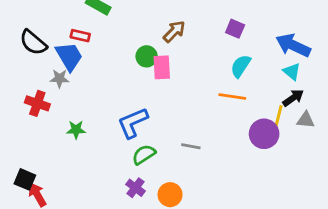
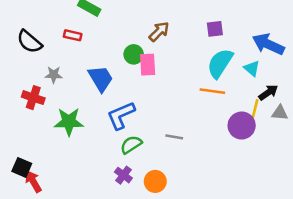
purple square: (235, 29) -> (215, 29), turned -30
blue trapezoid: (69, 56) -> (101, 79), moved
cyan semicircle: (241, 66) -> (220, 63), size x1.4
cyan triangle: (292, 72) -> (252, 68), moved
green star: (76, 130) -> (69, 122), size x1.6

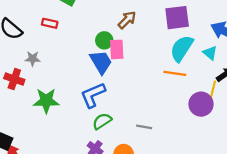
purple square: (215, 29) -> (177, 18), size x1.6
blue trapezoid: (101, 79) -> (101, 62), moved
gray line: (174, 137) -> (144, 127), moved

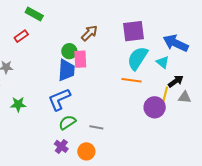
red rectangle: (50, 23) -> (21, 36), turned -48
blue trapezoid: (101, 62) -> (66, 70), turned 35
green star: (46, 101) -> (18, 104), size x0.7
gray line: (144, 127) -> (96, 127), moved

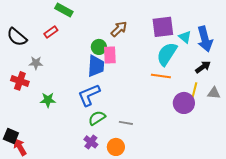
blue arrow: (176, 43) -> (205, 39), turned -130
cyan triangle: (163, 62) -> (185, 37), moved
black arrow: (176, 81) -> (203, 67), moved

